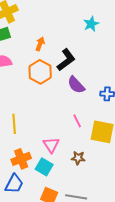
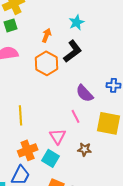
cyan star: (91, 24) -> (77, 22), moved
purple semicircle: (76, 85) -> (85, 93), moved
pink line: (77, 121) -> (76, 116), moved

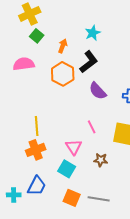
green square: (11, 25) -> (37, 36), moved, turned -32
purple semicircle: (85, 93) -> (98, 91), moved
orange cross: (28, 150) -> (36, 150), moved

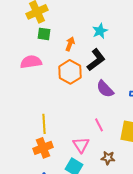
green square: (37, 36) -> (44, 34), turned -32

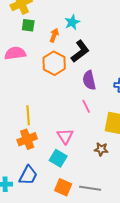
cyan star: (100, 31) -> (72, 22), moved
purple semicircle: (105, 89) -> (89, 80), turned 30
pink line: (99, 125) -> (86, 106), moved
brown star: (108, 158) -> (101, 149), moved

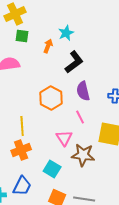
orange hexagon: (54, 63) -> (51, 98), moved
pink triangle: (65, 136) -> (64, 138), moved
brown star: (101, 149) -> (83, 155), moved, size x1.6

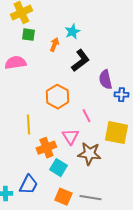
purple semicircle: (83, 91) -> (105, 80), moved
orange cross: (21, 150) -> (46, 148), moved

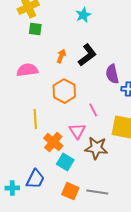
cyan star: (72, 32) -> (83, 15), moved
orange arrow: (54, 45) -> (61, 56), moved
pink semicircle: (15, 63) -> (27, 70), moved
orange cross: (46, 148) -> (53, 142), turned -30

